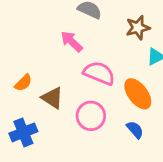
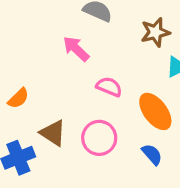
pink semicircle: (99, 73) -> (109, 87), size x0.7
brown triangle: (52, 98) -> (53, 133), moved

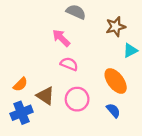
pink semicircle: (109, 87) -> (69, 64), moved
orange semicircle: (18, 98) -> (20, 84), moved

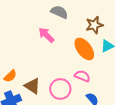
pink semicircle: (69, 64) -> (82, 76), moved
orange ellipse: (116, 81) -> (84, 49), moved

